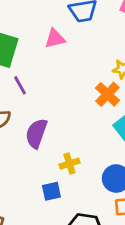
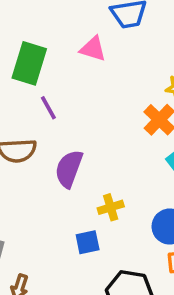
pink triangle: (55, 38) -> (93, 49), turned 30

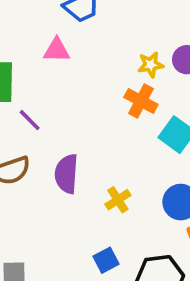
blue square: (88, 242) -> (106, 260), moved

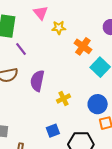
pink triangle: (57, 50) -> (41, 13), turned 42
yellow star: (151, 65) -> (59, 28), moved

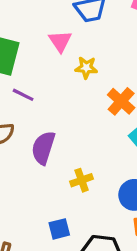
purple line: (21, 49) -> (23, 95), turned -32

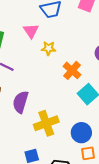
yellow cross: (82, 180) -> (46, 123), size x1.6

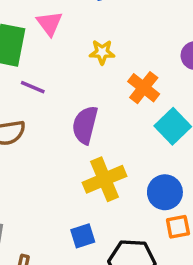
pink triangle: (31, 31) -> (49, 23), moved
purple semicircle: (21, 102) -> (85, 125), moved

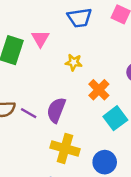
purple line: (33, 87) -> (29, 113), moved
yellow cross: (105, 179) -> (65, 148), turned 32

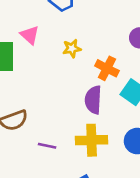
purple semicircle: (56, 110) -> (93, 100), moved
purple line: (29, 113) -> (47, 146), moved

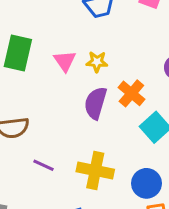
pink triangle: (30, 35) -> (65, 61), moved
purple semicircle: (93, 100) -> (96, 103), moved

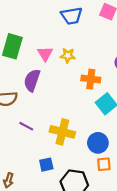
orange cross: (131, 93) -> (91, 79), turned -36
purple semicircle: (96, 103) -> (32, 80), moved

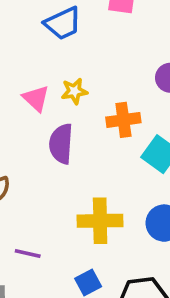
purple semicircle: (32, 80) -> (61, 144), moved
purple line: (26, 126) -> (28, 253), moved

